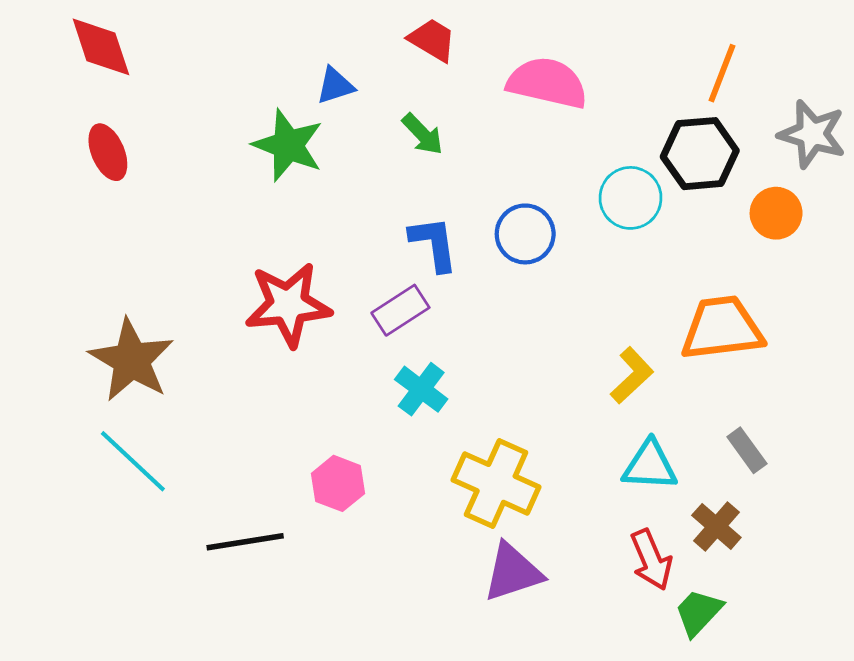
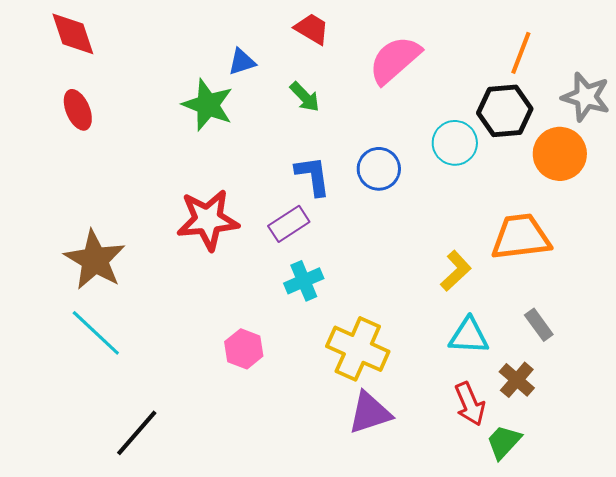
pink semicircle: (547, 83) -> (395, 60), turned -54
orange circle: (776, 213) -> (560, 154), size x1.4
cyan cross: (421, 389) -> (304, 281), turned 30
black line: (245, 542) -> (137, 433), moved, turned -40

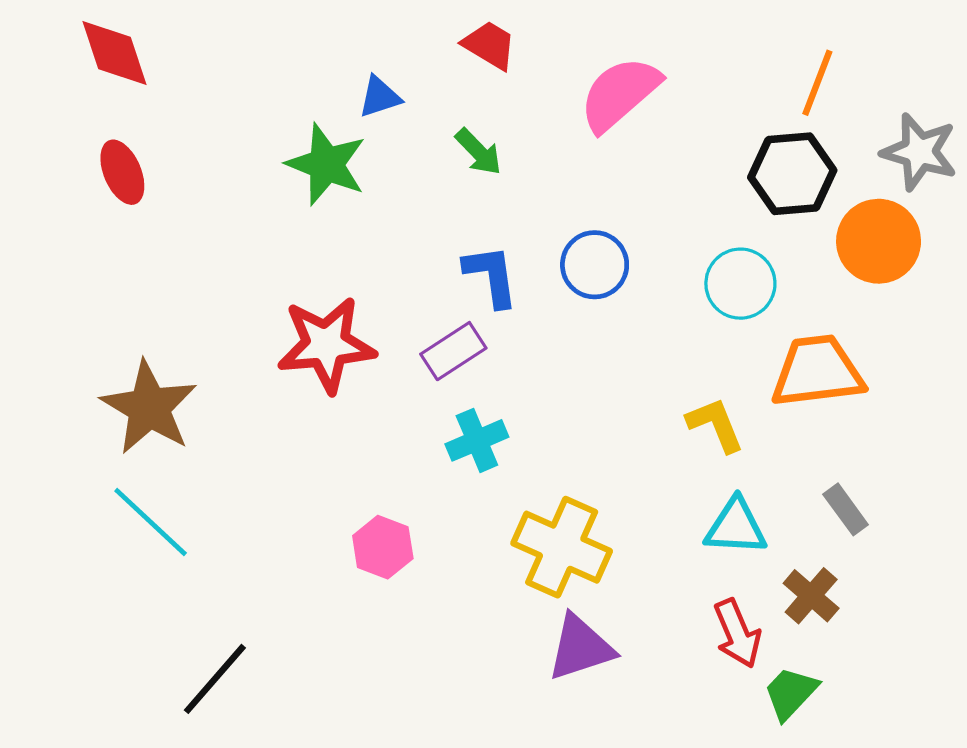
cyan circle: (455, 143) -> (740, 284), moved
yellow L-shape: (456, 271) -> (715, 425), turned -69

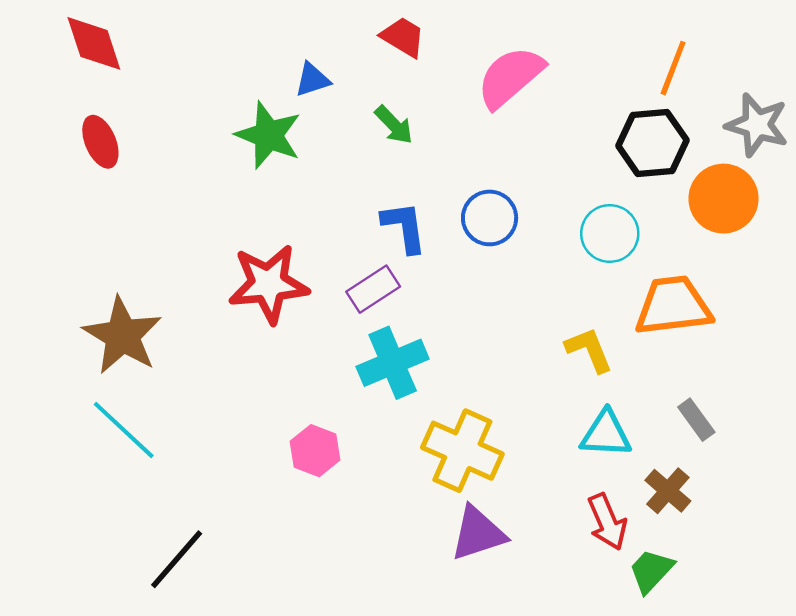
cyan cross: (477, 440) -> (393, 363), size x1.4

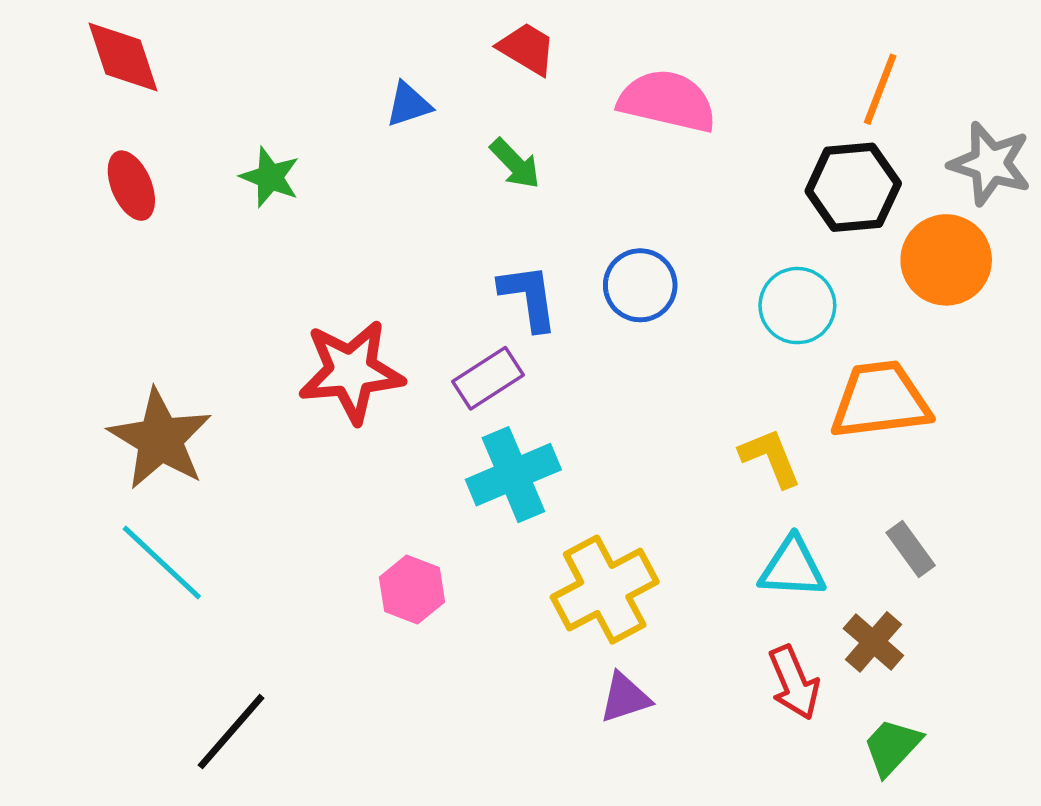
pink semicircle: (510, 77) -> (667, 101), turned 54
green star: (268, 135) -> (270, 177), moved, size x0.7
yellow cross: (462, 451) -> (605, 590), turned 38
purple triangle: (478, 533) -> (625, 698), size x0.7
green trapezoid: (651, 571) -> (892, 747), moved

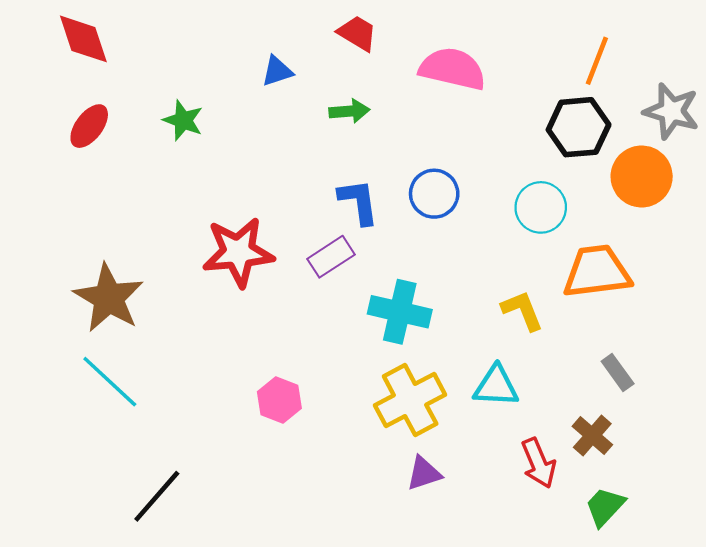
green arrow: (515, 164) -> (349, 111), turned -51
red ellipse: (131, 186) -> (89, 126), turned 60
cyan cross: (513, 475) -> (400, 312), moved, turned 36
cyan triangle: (792, 568) -> (496, 386), moved

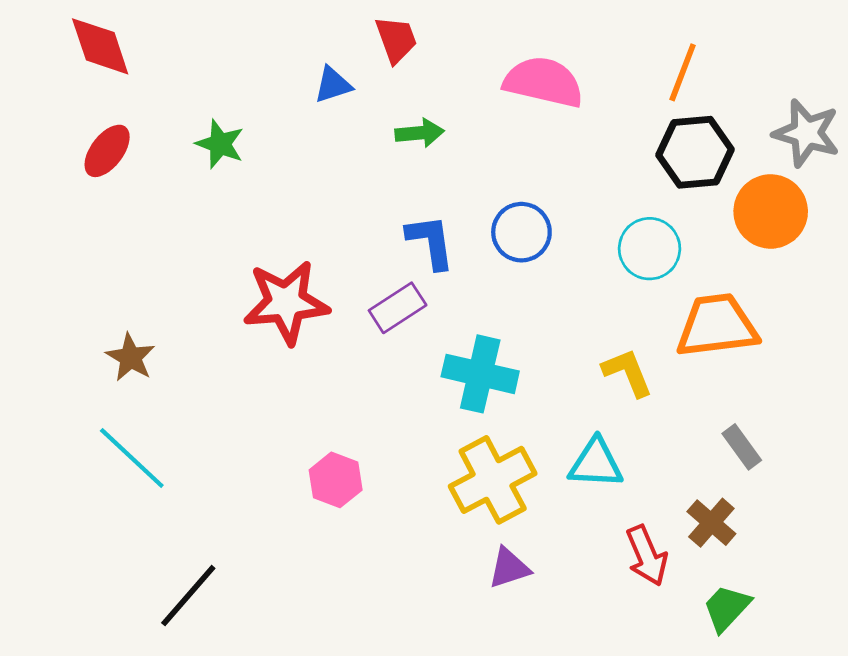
red trapezoid: (357, 33) -> (396, 39), moved, turned 39
orange line: (597, 61) -> (683, 72), moved
brown star: (109, 298) -> (130, 357), size x0.6

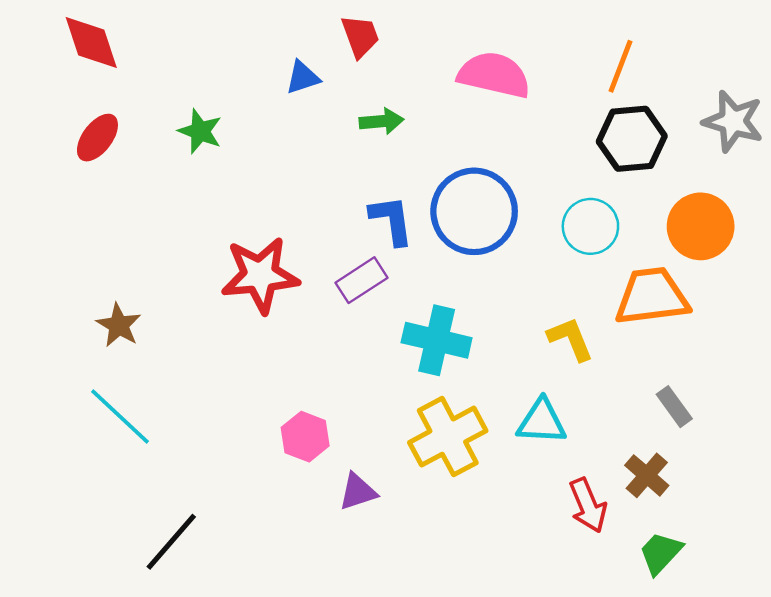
orange circle: (771, 211) -> (701, 226), moved
blue circle: (521, 232) -> (474, 211), size x1.6
purple triangle: (509, 568) -> (358, 492), moved

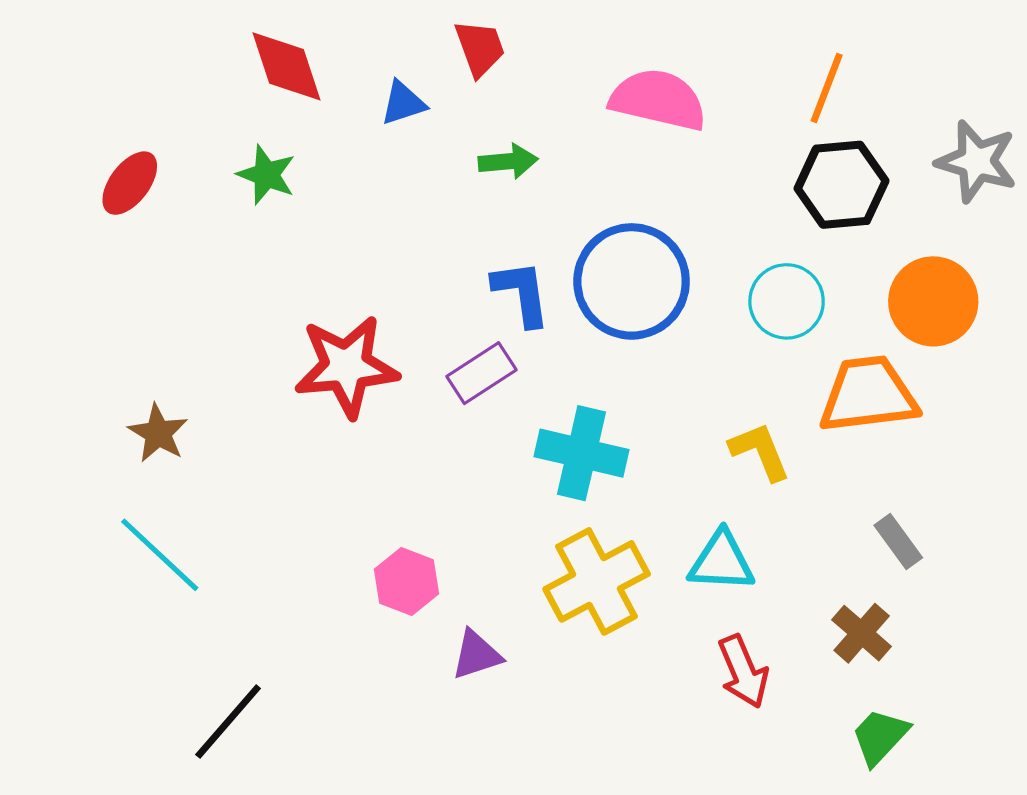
red diamond: (91, 42) -> (286, 66), moved
red arrow: (588, 505) -> (743, 671), moved

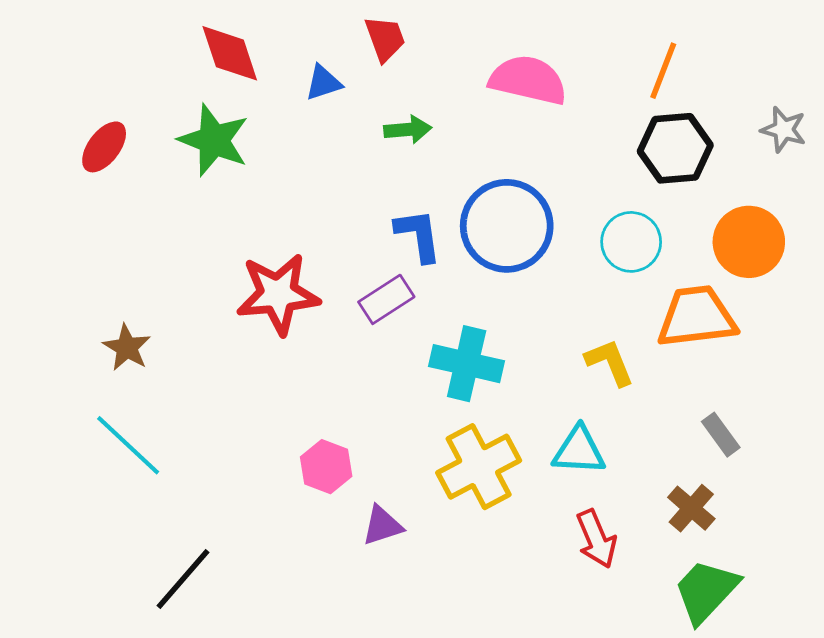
gray star: (977, 161) -> (784, 130), size x0.7
green star: (266, 175) -> (214, 140), size x1.5
green trapezoid: (880, 737) -> (706, 591), size x1.4

